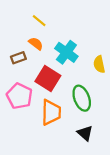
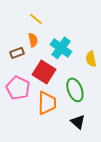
orange semicircle: (36, 44) -> (33, 40), turned 40

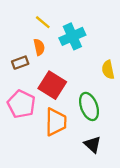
cyan cross: (61, 48) -> (72, 36), moved, turned 30

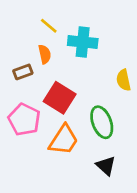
cyan cross: (72, 36) -> (83, 42), turned 30
orange trapezoid: (56, 122) -> (64, 140), turned 32

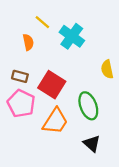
cyan cross: (83, 42) -> (72, 36), turned 30
orange semicircle: (45, 54) -> (28, 42), moved
brown rectangle: (23, 72) -> (20, 76), moved, turned 35

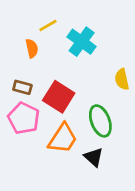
yellow line: (42, 22) -> (48, 26), turned -70
black triangle: (92, 144) -> (94, 157), moved

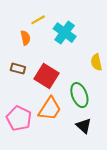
pink pentagon: (24, 118) -> (19, 118), moved
black triangle: (94, 157) -> (84, 126), moved

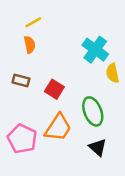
yellow line: (38, 20) -> (33, 22), moved
cyan cross: (65, 33) -> (95, 50), moved
red square: (47, 76) -> (54, 89), size x0.7

